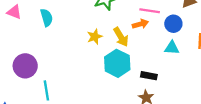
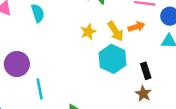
orange arrow: (140, 24) -> (136, 27), moved
black rectangle: (149, 76) -> (146, 71), turned 63

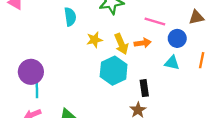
cyan semicircle: (38, 13) -> (70, 17), moved
purple circle: (17, 64) -> (31, 72), moved

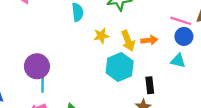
pink line: (155, 21) -> (181, 21), moved

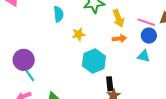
yellow arrow: (128, 41) -> (118, 18), moved
cyan line: (43, 82) -> (28, 73), turned -36
black rectangle: (150, 85) -> (110, 84), moved

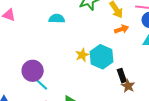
cyan semicircle: (59, 14) -> (57, 19), turned -70
yellow star: (79, 34) -> (82, 55), moved

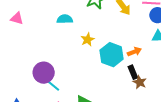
orange arrow: (121, 29) -> (134, 52), moved
yellow star: (82, 55) -> (88, 40), moved

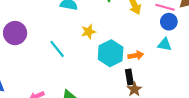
purple circle: (44, 73) -> (15, 33), moved
cyan line: (52, 84) -> (57, 49), moved

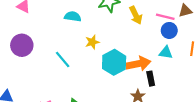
orange arrow: (136, 55) -> (138, 64), size x1.6
black rectangle: (129, 77) -> (151, 79), moved

